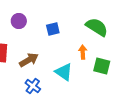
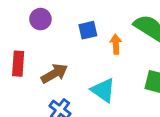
orange arrow: (83, 52) -> (116, 44), moved

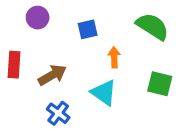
orange arrow: (116, 44) -> (114, 57), moved

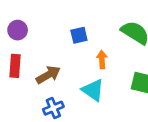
purple circle: (38, 18) -> (18, 30), moved
blue cross: (58, 113) -> (53, 108), turned 30

